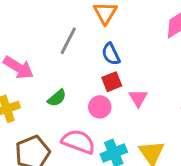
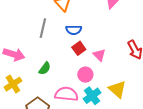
blue semicircle: (111, 54) -> (74, 30), turned -49
pink circle: (100, 107) -> (85, 75), moved

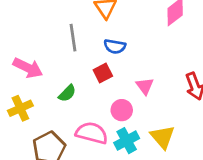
gray line: (43, 28) -> (73, 38), turned -30
red square: (79, 48) -> (103, 73), moved

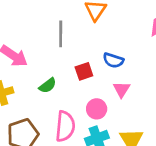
blue semicircle: (115, 46) -> (113, 60), moved
pink semicircle: (92, 133) -> (65, 126), turned 72

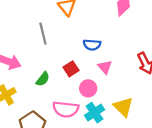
red square: (84, 71) -> (71, 69), moved
pink semicircle: (65, 126) -> (66, 109), turned 105

